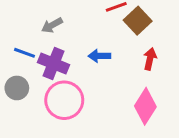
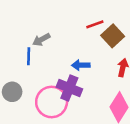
blue line: (24, 53) -> (29, 56), moved, turned 72
purple cross: (54, 64) -> (69, 88), moved

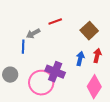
red line: (95, 24) -> (55, 22), moved
blue arrow: (81, 65) -> (80, 59), moved, turned 104

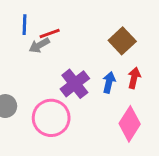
red line: (55, 22) -> (50, 33), moved
blue line: (23, 47) -> (24, 25), moved
purple cross: (55, 72) -> (75, 84), moved, turned 30

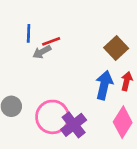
blue arrow: (109, 82) -> (104, 85), size x1.5
purple cross: (75, 84) -> (74, 125), moved

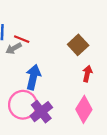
red line: (51, 41) -> (22, 39), turned 42
blue arrow: (104, 85) -> (33, 77), moved

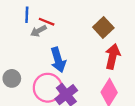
red arrow: (87, 74) -> (113, 56), size x1.5
blue arrow: (33, 77) -> (58, 60), turned 150

